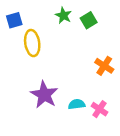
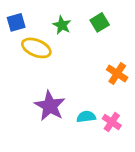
green star: (63, 15) -> (62, 25), moved
yellow ellipse: (32, 43) -> (36, 48), turned -60

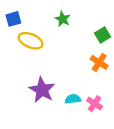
green square: (100, 22) -> (103, 35), moved
green star: (62, 25) -> (63, 19), moved

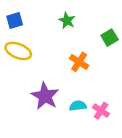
yellow ellipse: (31, 41) -> (18, 51), moved
orange cross: (99, 62) -> (79, 62), moved

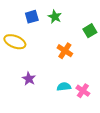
blue square: (15, 21) -> (32, 17), moved
purple star: (45, 96) -> (29, 79), moved, size x0.6

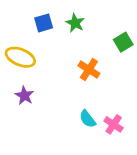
purple star: (29, 79) -> (24, 96), moved
cyan semicircle: (64, 87) -> (88, 119), turned -120

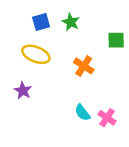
green square: (123, 42) -> (116, 40), turned 30
yellow ellipse: (20, 57) -> (36, 54), moved

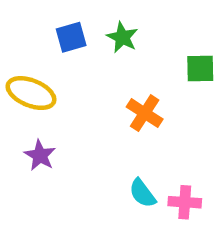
yellow ellipse: (36, 54) -> (31, 93), moved
pink cross: (107, 118) -> (185, 202), turned -30

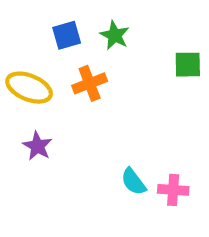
orange cross: (145, 113) -> (90, 83), moved, turned 36

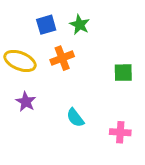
green square: (188, 65) -> (123, 73), moved
cyan semicircle: (133, 182) -> (75, 118), moved

